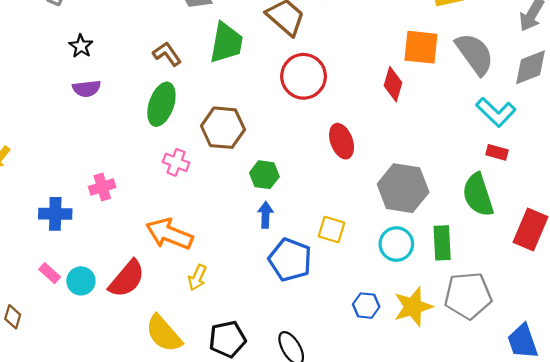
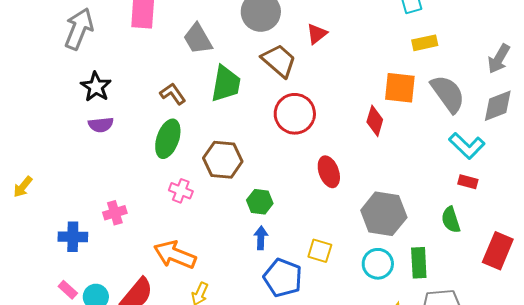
black star: (81, 46) -> (96, 87), size x1.4
green semicircle: (478, 195) -> (451, 220), size x0.7

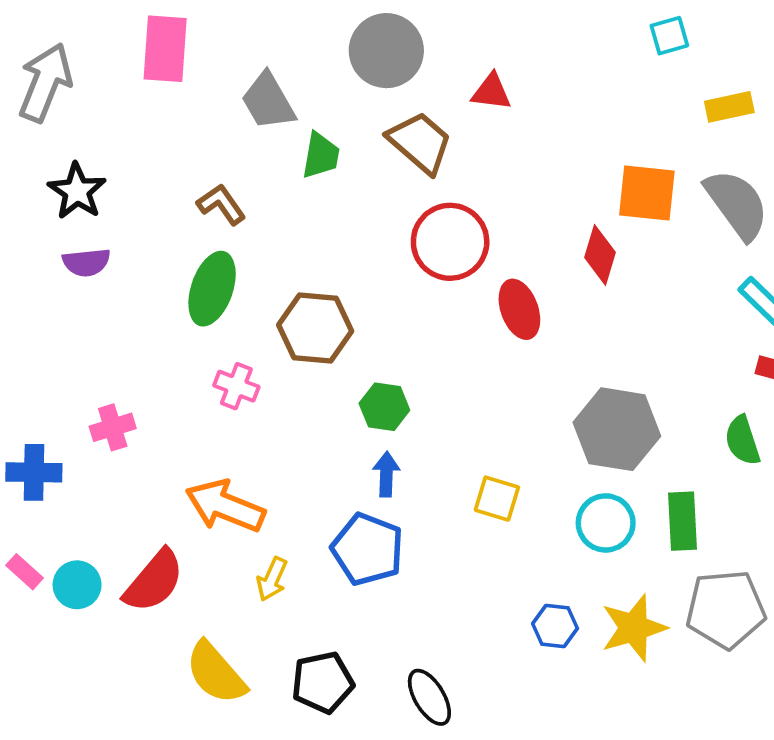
red triangle: (317, 34) -> (491, 92), turned 45
yellow rectangle: (425, 43) -> (729, 107), moved
green trapezoid: (226, 84) -> (321, 156), moved, size x0.7
red ellipse: (329, 172) -> (519, 309), moved
blue pentagon: (283, 278) -> (368, 549), moved

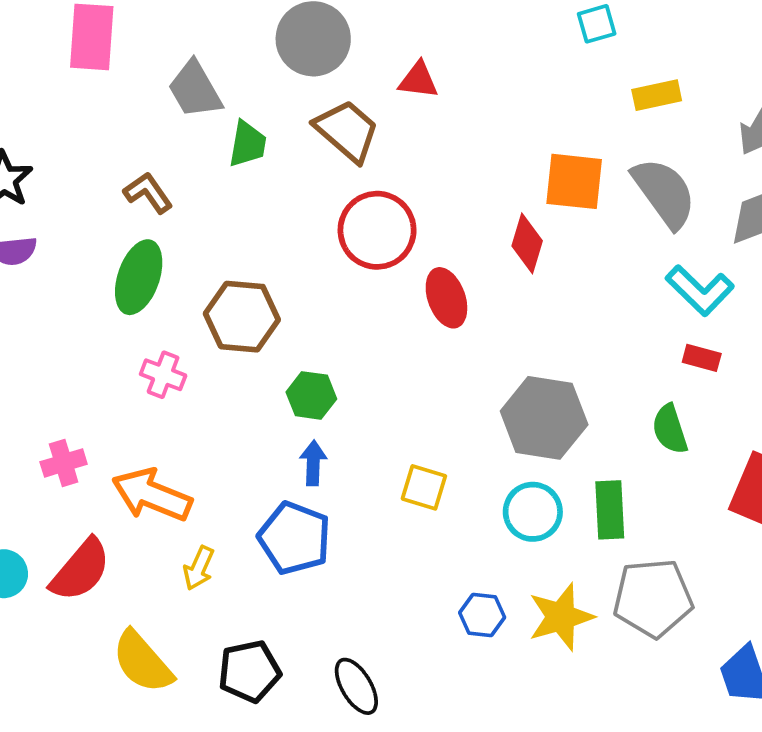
pink cross: (113, 427) -> (64, 463), moved

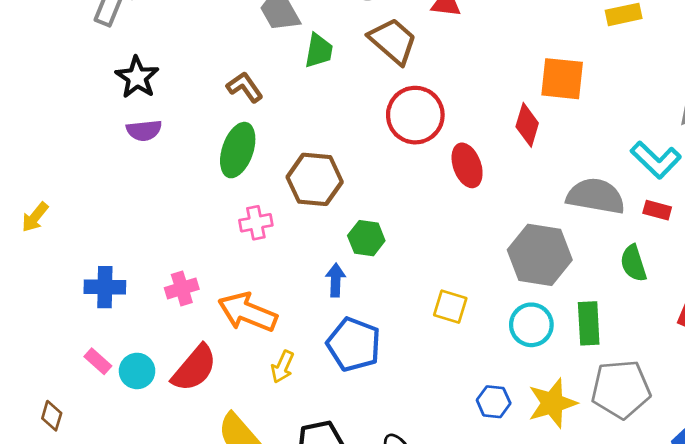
gray semicircle: (664, 193) -> (596, 196), moved, turned -44
pink cross: (163, 375) -> (256, 223), turned -32
blue arrow: (313, 463) -> (336, 280), moved

